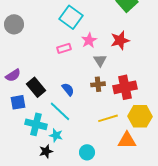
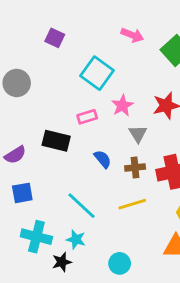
black rectangle: (36, 87) -> (56, 141), moved, turned -36
blue semicircle: (68, 89) -> (103, 159), moved
yellow line: (108, 118) -> (132, 204), moved
cyan cross: (36, 124) -> (36, 237), moved

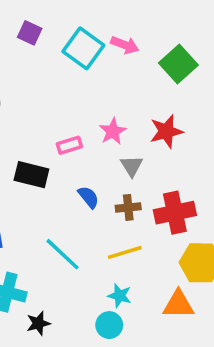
purple square: (55, 38) -> (30, 33), moved
cyan square: (97, 73) -> (83, 48), moved
cyan star: (76, 239) -> (120, 296), moved

